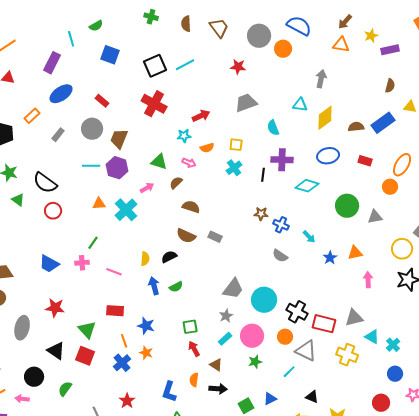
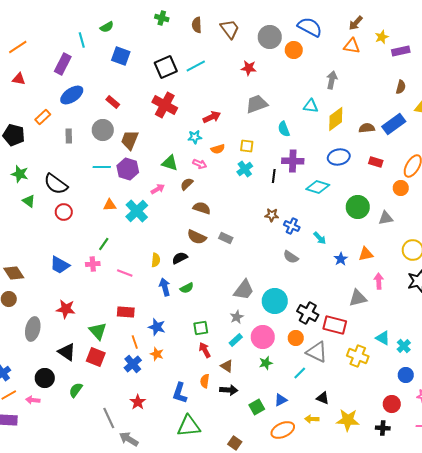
gray rectangle: (58, 135) -> (69, 136), turned -40
gray triangle: (354, 318) -> (358, 298), moved

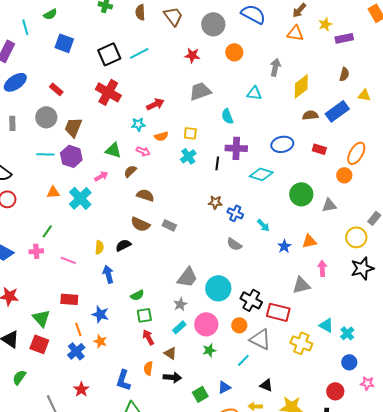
orange circle: (294, 50) -> (234, 52), moved
yellow diamond: (336, 119) -> (301, 86), moved
green semicircle: (187, 288) -> (137, 295), moved

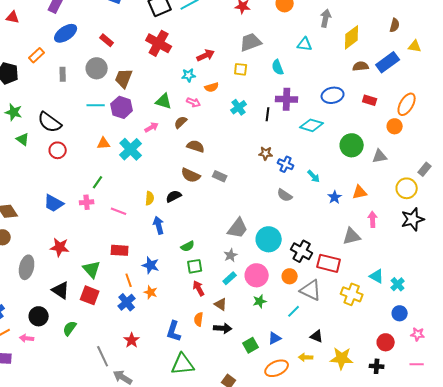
yellow square: (190, 133) -> (241, 69), moved

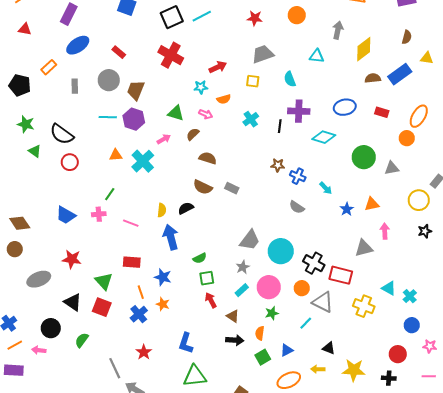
black star: (413, 219) -> (425, 231), size x0.6
blue arrow: (159, 225) -> (171, 237), size x1.4
gray ellipse: (27, 267) -> (39, 279), turned 55
orange semicircle: (199, 319) -> (260, 333), moved

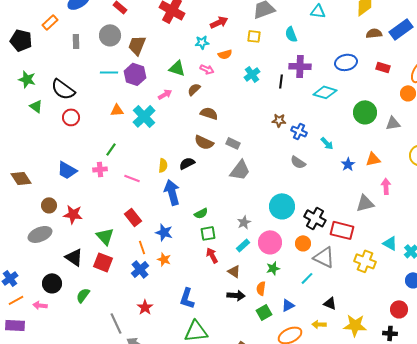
gray trapezoid: (250, 240) -> (240, 170), moved
brown circle: (15, 249) -> (49, 205), moved
red rectangle: (132, 262) -> (133, 217), turned 48

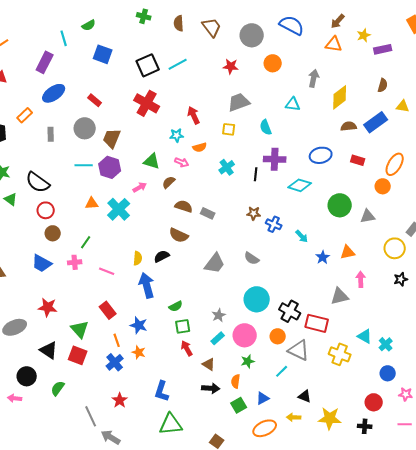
red arrow: (219, 22) -> (194, 115), turned -90
gray rectangle: (233, 143) -> (208, 213), moved
gray semicircle: (298, 162) -> (252, 258), moved
brown circle: (49, 205) -> (53, 233), moved

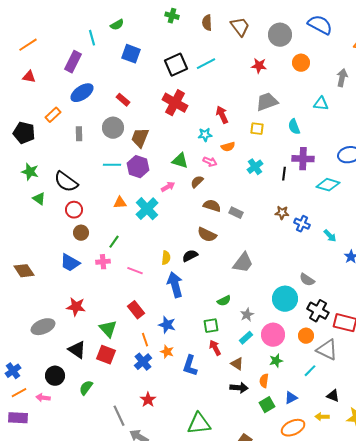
gray semicircle: (252, 258) -> (307, 280), moved
green semicircle: (176, 306) -> (224, 301), moved
blue L-shape: (162, 391) -> (190, 366), moved

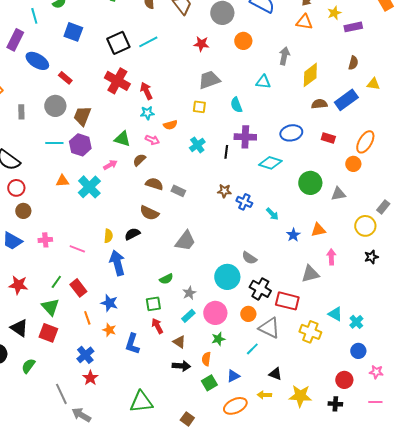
blue ellipse: (82, 93) -> (37, 61), moved, turned 65
red arrow: (222, 115) -> (146, 91), moved
green line: (114, 242) -> (56, 282), moved
blue cross: (143, 362) -> (85, 355), moved

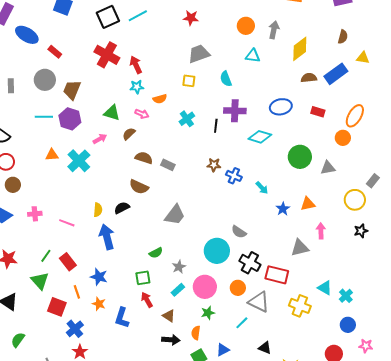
orange circle: (243, 41) -> (246, 26), moved
red square: (48, 333) -> (57, 307), moved

